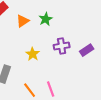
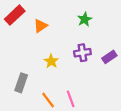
green star: (46, 19) -> (85, 19), moved

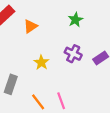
purple cross: (82, 53) -> (73, 54), turned 35

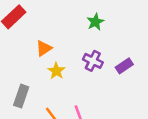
orange triangle: (30, 26) -> (44, 48), moved

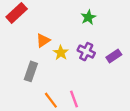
yellow star: (56, 71) -> (61, 53), moved
gray rectangle: (21, 96) -> (31, 71), moved

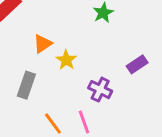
purple cross: (86, 52) -> (100, 90), moved

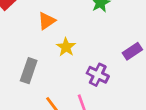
orange triangle: (43, 44) -> (47, 21), moved

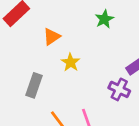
purple cross: (98, 75) -> (119, 89), moved

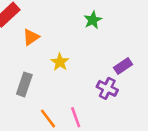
orange triangle: (52, 37) -> (31, 37), moved

